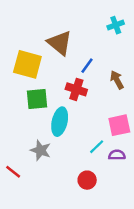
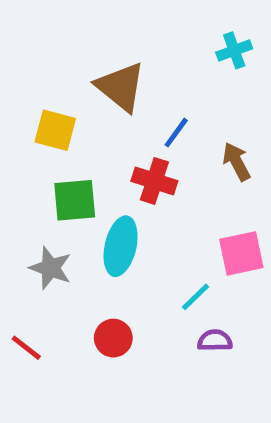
yellow square: (27, 64) -> (55, 130), size x0.7
gray star: (41, 150) -> (50, 268), moved
purple semicircle: (117, 155) -> (215, 340), moved
red circle: (87, 180) -> (113, 338), moved

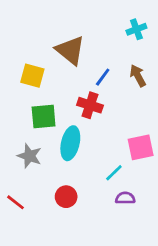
brown arrow: (237, 162) -> (138, 76), moved

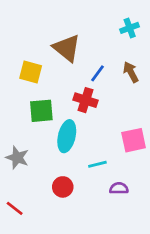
gray star: (30, 156) -> (17, 158), moved
cyan line: (114, 173) -> (97, 164), moved, turned 30
red line: (15, 202) -> (15, 208), moved

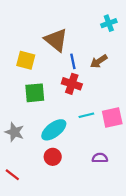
brown arrow: (131, 72) -> (99, 61), moved, turned -96
blue line: (97, 73) -> (73, 61), moved, turned -48
cyan ellipse: (67, 136) -> (54, 130), moved, turned 40
cyan line: (97, 164) -> (86, 115), moved

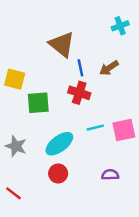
yellow square: (26, 60) -> (15, 79), moved

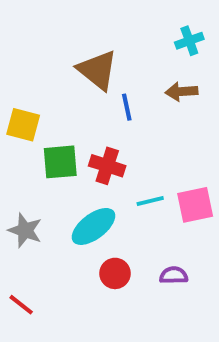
brown arrow: (109, 68) -> (182, 92), moved, turned 30
red cross: (79, 93) -> (107, 166), moved
red circle: (58, 173) -> (115, 273), moved

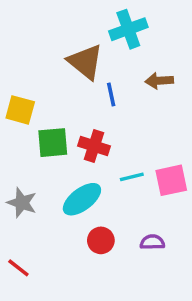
cyan cross: (189, 41) -> (128, 29), moved, size x1.5

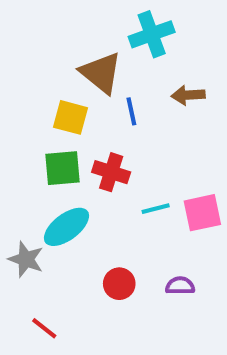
yellow square: (20, 110) -> (71, 117), moved
cyan ellipse: (82, 199) -> (66, 227), moved
gray star: (22, 203) -> (26, 259), moved
red line: (18, 268) -> (44, 328), moved

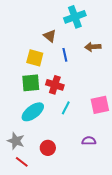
brown triangle: (101, 73) -> (50, 36), size x0.6
cyan line: (156, 209) -> (66, 108), moved, turned -48
gray star: (26, 259) -> (16, 141), moved
red circle: (119, 284) -> (48, 148), moved

